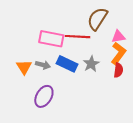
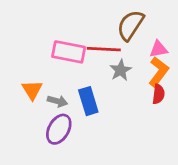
blue rectangle: (67, 64) -> (88, 101), moved, turned 48
gray star: (91, 64) -> (121, 70), moved
gray arrow: (43, 65) -> (57, 101), moved

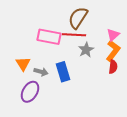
brown semicircle: (130, 25) -> (78, 18), moved
pink triangle: (159, 49) -> (113, 35), turned -32
purple ellipse: (59, 129) -> (30, 92), moved

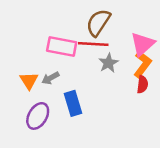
pink triangle: (113, 35) -> (142, 44), size x1.5
gray arrow: (41, 72) -> (50, 78), moved, turned 136
blue rectangle: (63, 72) -> (73, 103), moved

